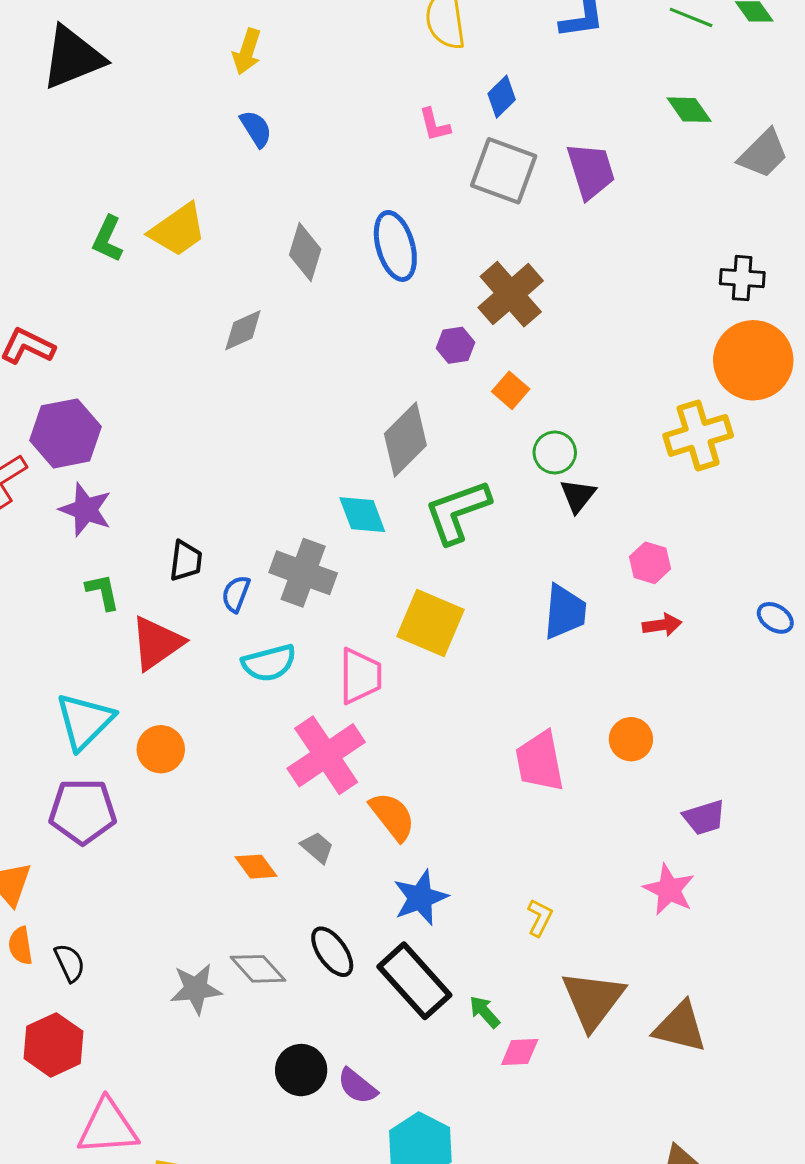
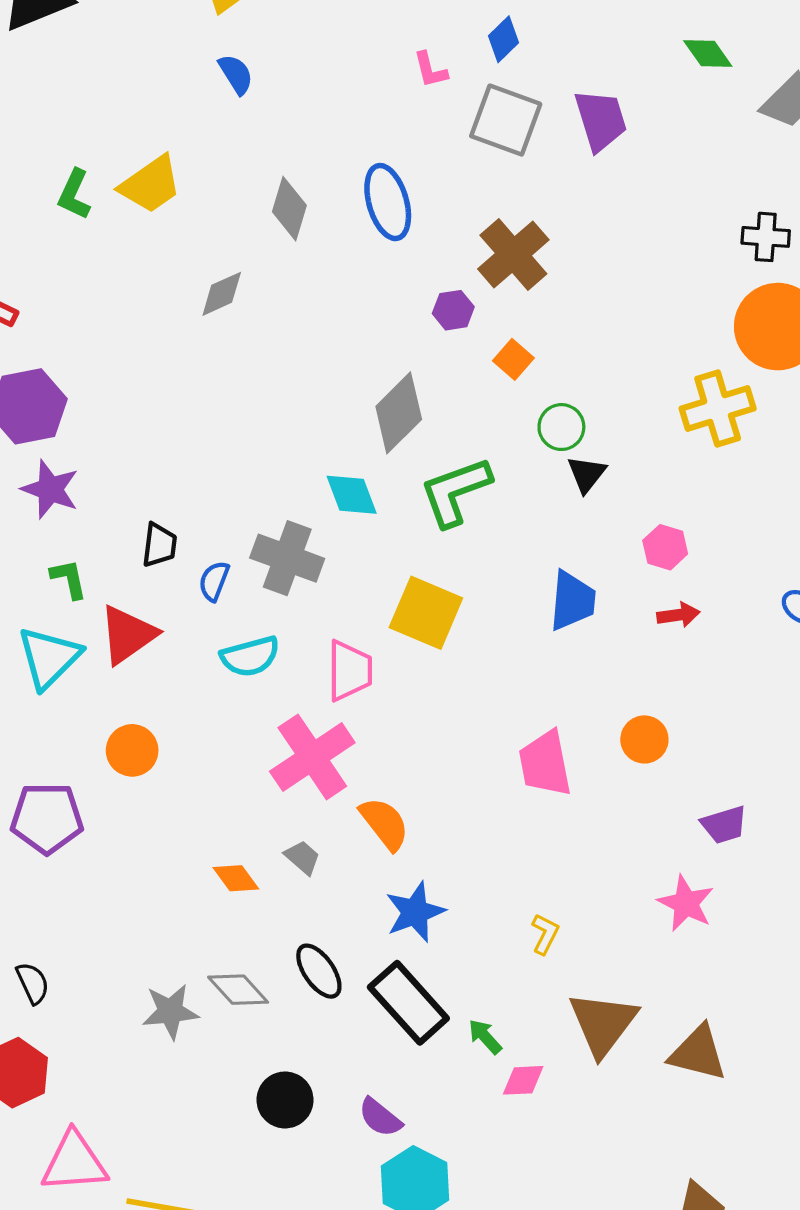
cyan triangle: (85, 721) -> (49, 658), moved
purple semicircle: (357, 1086) -> (380, 1117), moved

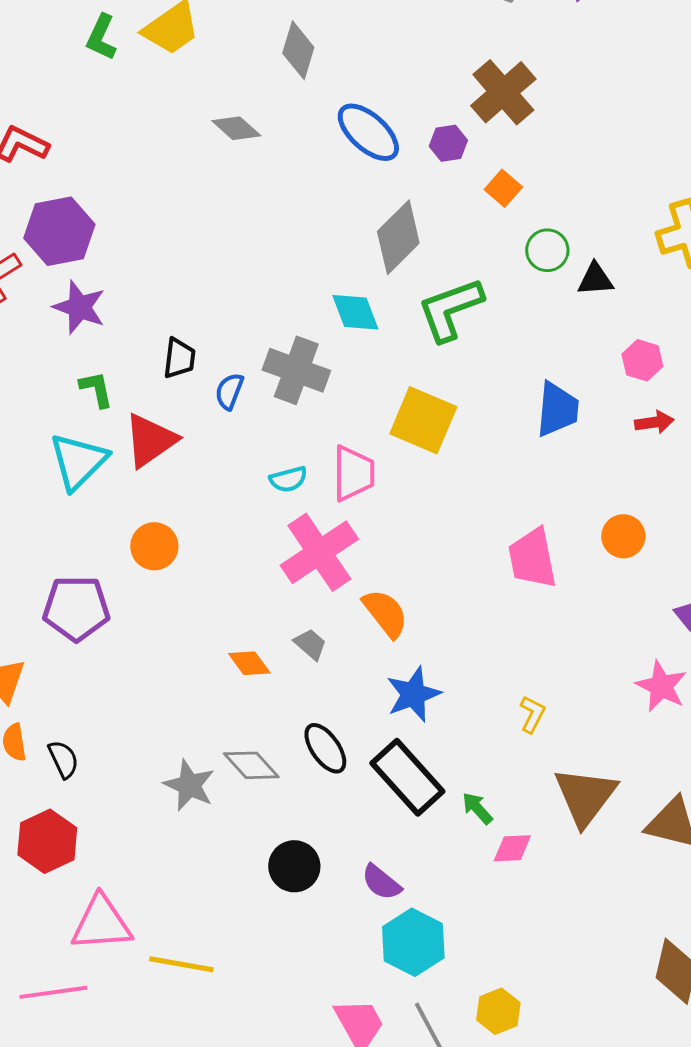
blue ellipse: (388, 202) -> (368, 132), moved, turned -32
gray diamond: (222, 294) -> (236, 128), turned 66
black triangle: (587, 474) -> (595, 279), moved, turned 48
cyan semicircle: (250, 656) -> (288, 479), moved, size x0.7
gray star: (170, 1011) -> (189, 785), turned 30

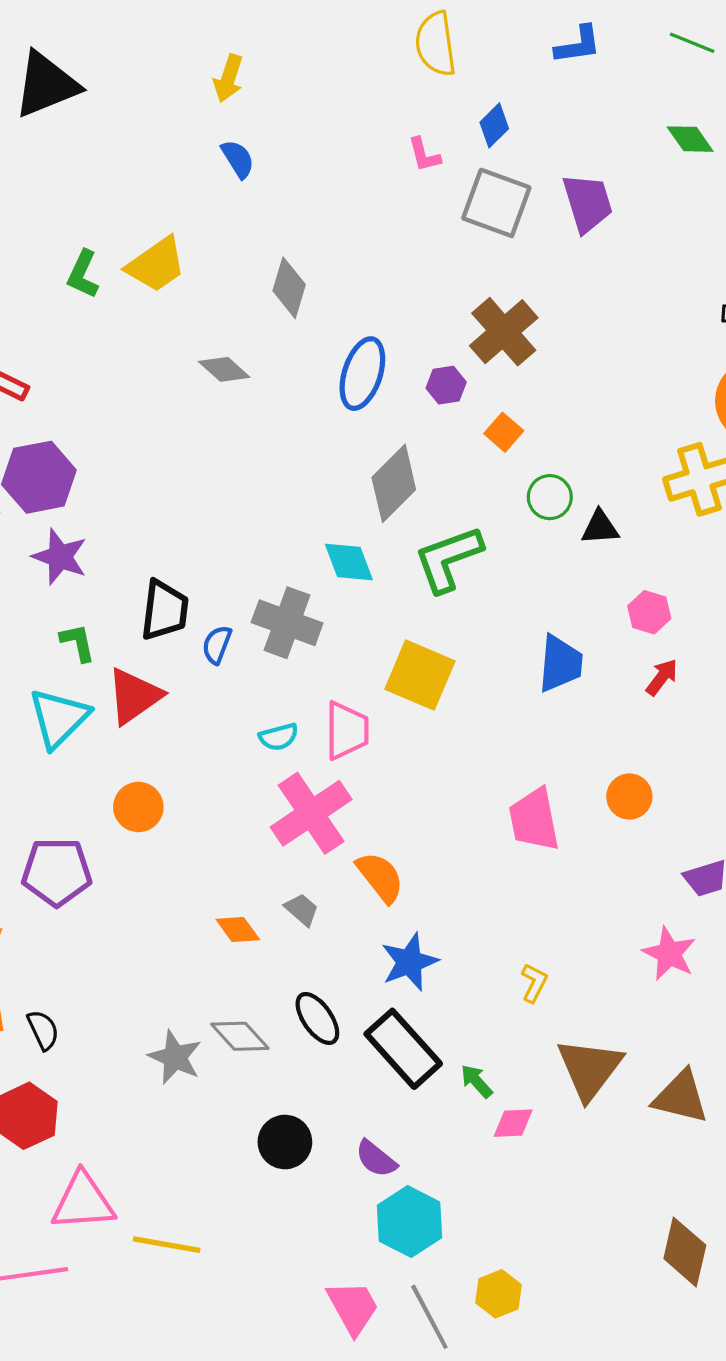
blue ellipse: (368, 132) -> (362, 374), turned 66
black trapezoid: (179, 358) -> (165, 610), size x1.4
red arrow: (654, 422) -> (662, 677), turned -45

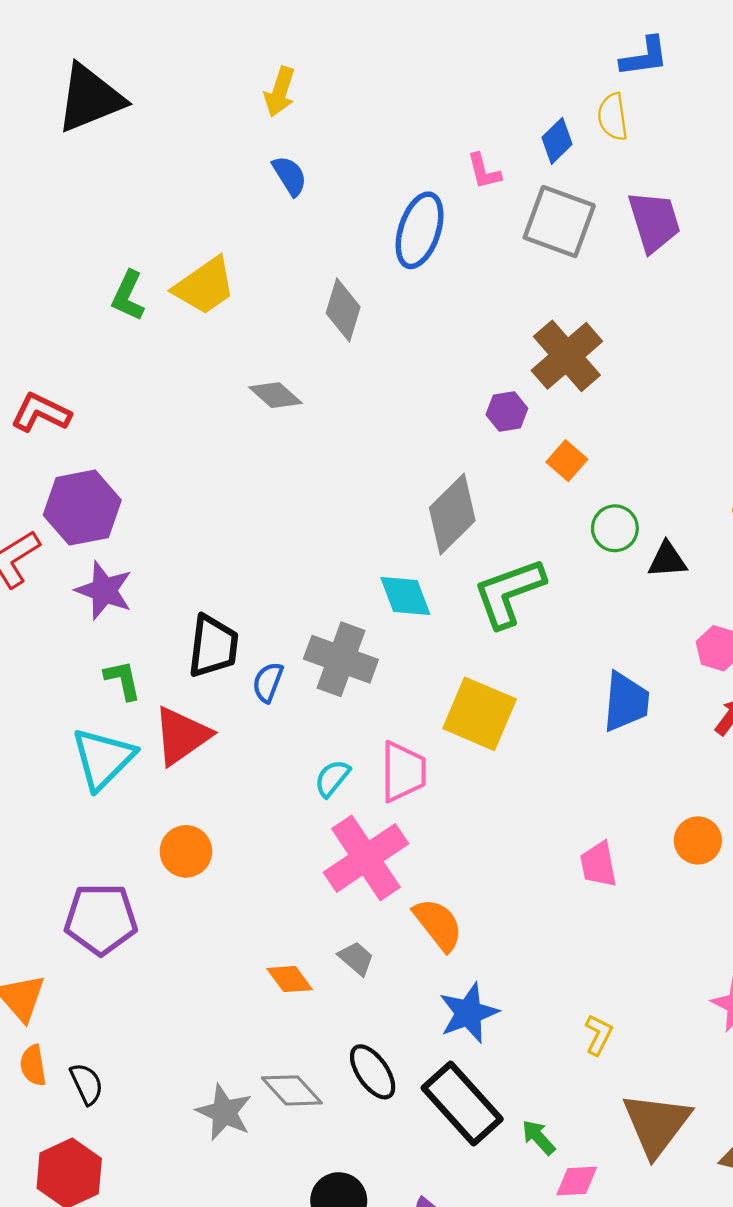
yellow semicircle: (436, 44) -> (613, 117), moved, size x0.7
blue ellipse: (362, 374) -> (420, 230), moved
cyan semicircle: (279, 737) -> (332, 778), turned 144
pink trapezoid: (534, 820) -> (599, 864), size x0.7

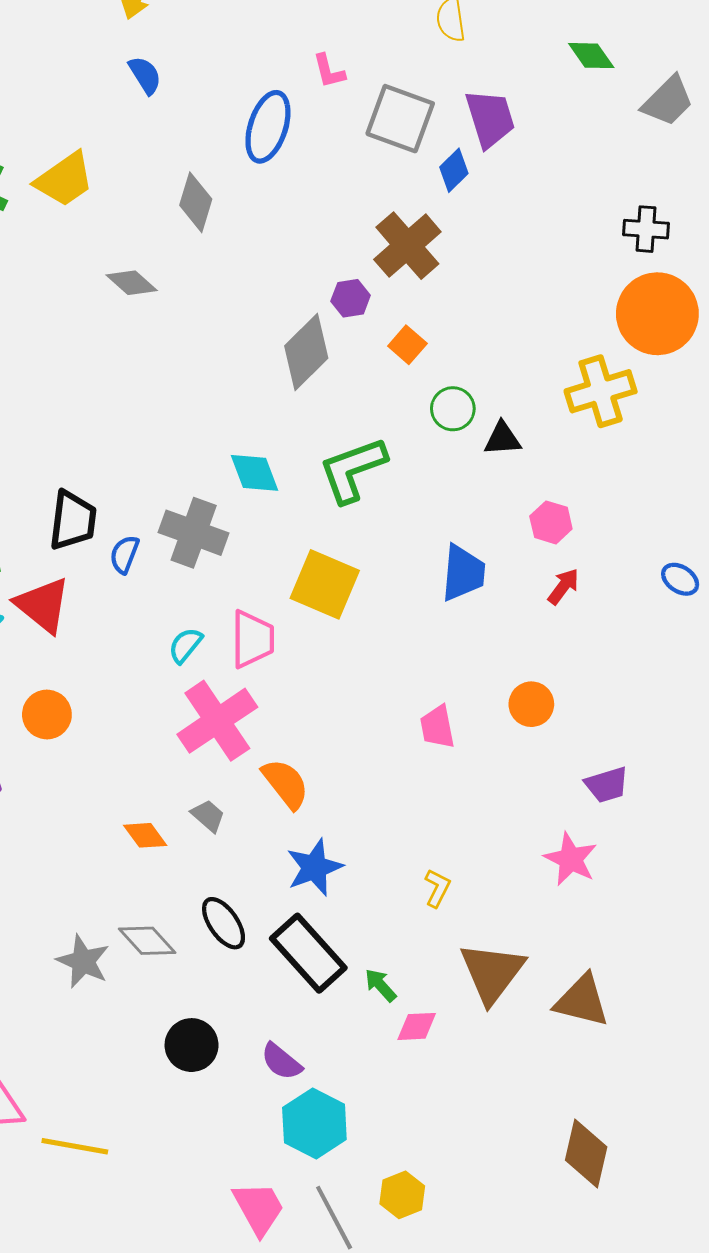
blue diamond: (557, 141) -> (454, 170), moved
gray diamond: (452, 514) -> (306, 352), moved
red triangle: (182, 736) -> (43, 605), turned -46

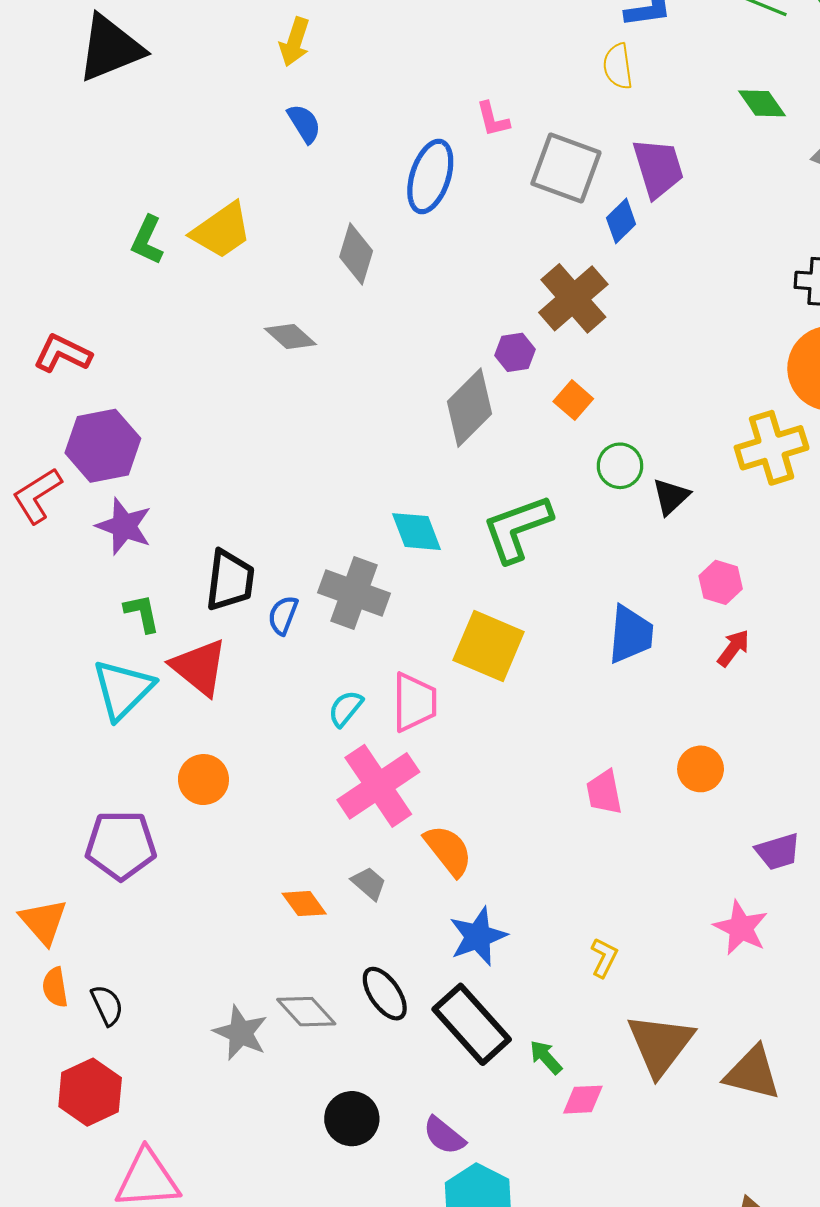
black triangle: (502, 439) -> (671, 497), turned -39

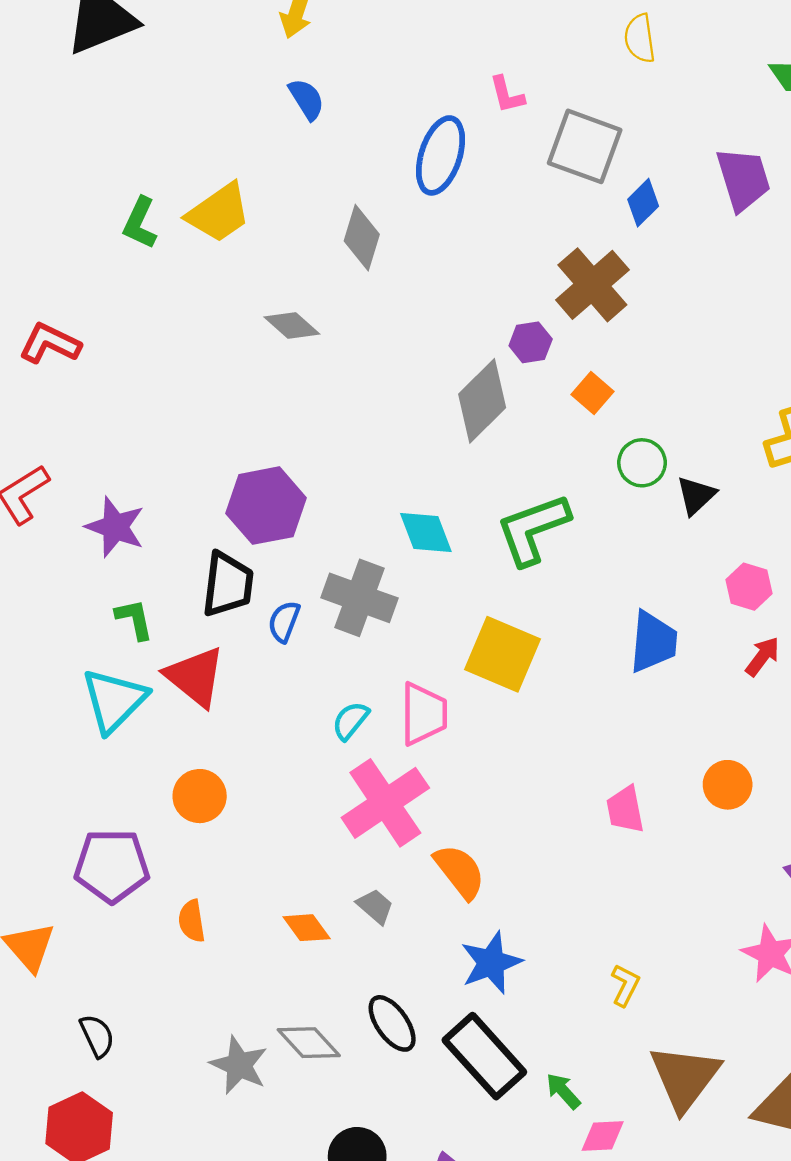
purple trapezoid: (658, 168) -> (743, 179), moved
purple hexagon: (103, 446) -> (266, 506), moved
orange semicircle: (55, 987) -> (192, 921), moved

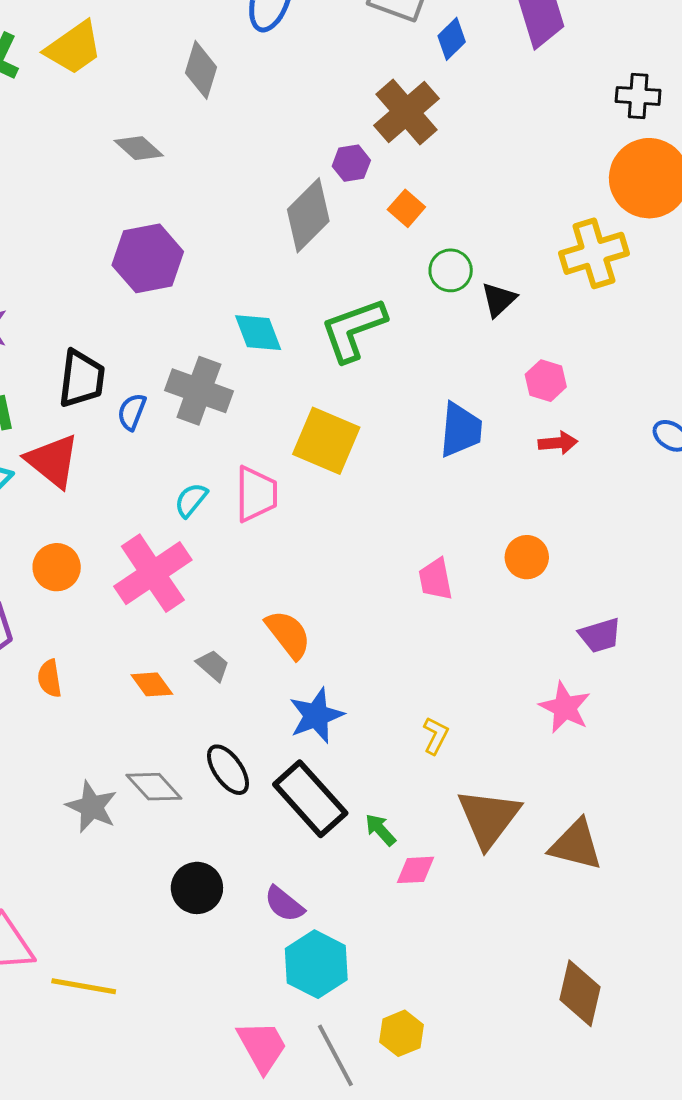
purple hexagon: (266, 506) -> (148, 258), moved
red arrow: (762, 656) -> (558, 443), turned 48
pink cross: (385, 803) -> (153, 573), moved

